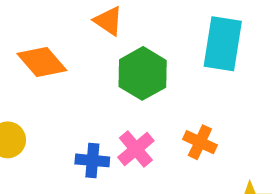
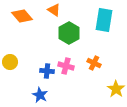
orange diamond: (42, 62) -> (22, 16), moved
pink cross: (136, 149) -> (66, 66), turned -35

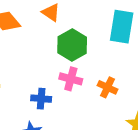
pink cross: (66, 66) -> (71, 79), moved

